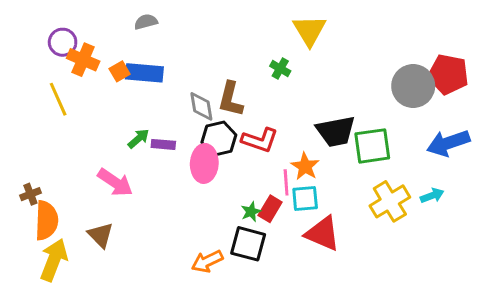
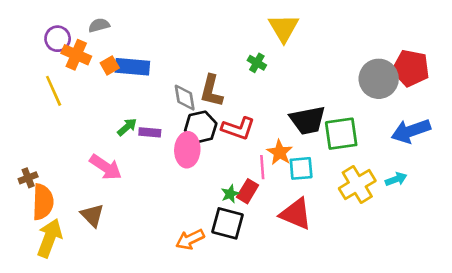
gray semicircle: (146, 22) -> (99, 25), moved
cyan square: (305, 199) -> (301, 168), moved

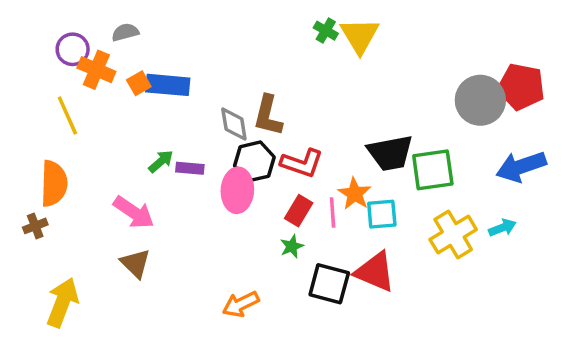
green cross: (257, 63) -> (326, 31), moved
red rectangle: (248, 191) -> (299, 211), moved
orange semicircle: (43, 202) -> (54, 184), moved
brown triangle: (92, 215) -> (135, 263), moved
black square: (227, 223) -> (329, 284), moved

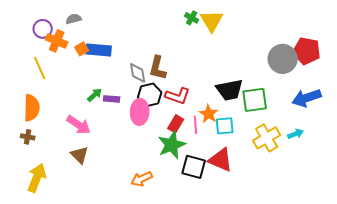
brown cross: (35, 226) -> (28, 137), moved, turned 32
green star: (292, 246) -> (172, 145), size x2.0

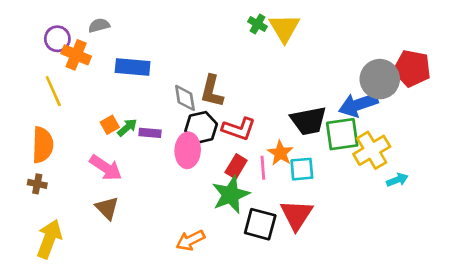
orange square: (82, 49) -> (110, 125), moved
blue arrow: (307, 98) -> (358, 105), moved
yellow cross: (267, 138) -> (372, 150), moved
red triangle: (221, 160) -> (296, 215), turned 40

